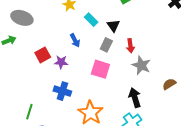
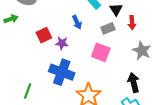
gray rectangle: (106, 45) -> (108, 28), turned 40
red arrow: (130, 46) -> (132, 23), moved
blue cross: (62, 91) -> (62, 72), size x1.4

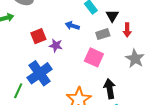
blue arrow: (77, 22) -> (72, 26), turned 128
blue cross: (62, 72) -> (40, 73), moved, turned 30
black arrow: (134, 83) -> (110, 89), moved

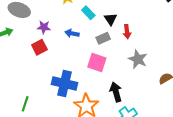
purple star: (56, 45) -> (44, 27), moved
blue cross: (40, 73) -> (65, 84), moved, turned -35

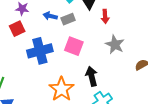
gray rectangle: (103, 38) -> (68, 19), moved
blue cross: (65, 84) -> (40, 51), moved, turned -30

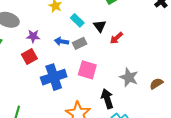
red arrow: (105, 16) -> (116, 38), turned 56
gray star: (115, 45) -> (129, 77), moved

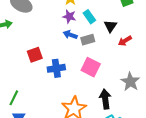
purple star: (33, 36) -> (69, 16), moved
red square: (29, 57) -> (35, 55), moved
blue cross: (54, 77) -> (56, 68), size x0.7

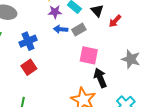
red square: (35, 55) -> (29, 67), moved
blue cross: (56, 68) -> (28, 41), moved
black arrow: (105, 99) -> (100, 78), moved

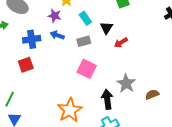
purple star: (55, 12) -> (55, 16), moved
blue arrow: (61, 29) -> (57, 35), moved
black arrow: (100, 78) -> (107, 99), moved

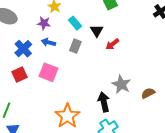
blue cross: (32, 39) -> (23, 49), turned -30
gray rectangle: (84, 41) -> (75, 46), turned -48
pink square: (87, 69) -> (49, 72), moved

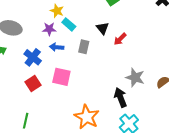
cyan rectangle: (75, 23) -> (69, 24), moved

